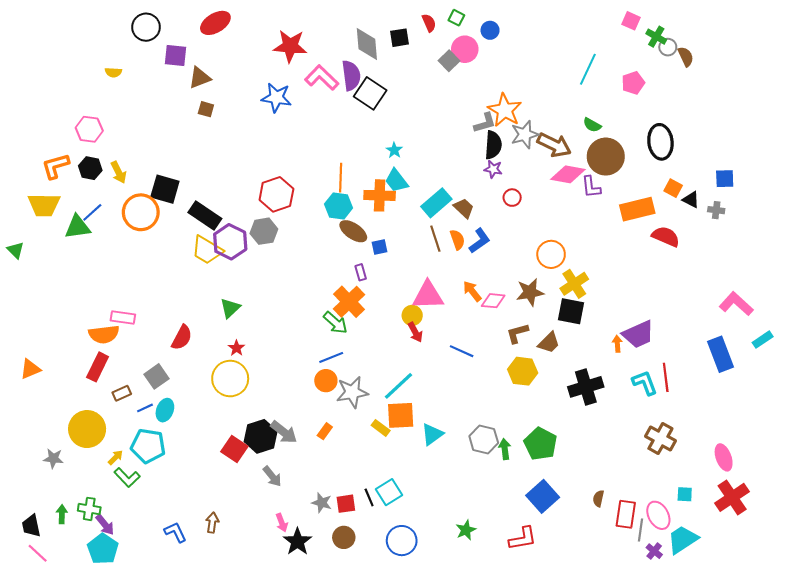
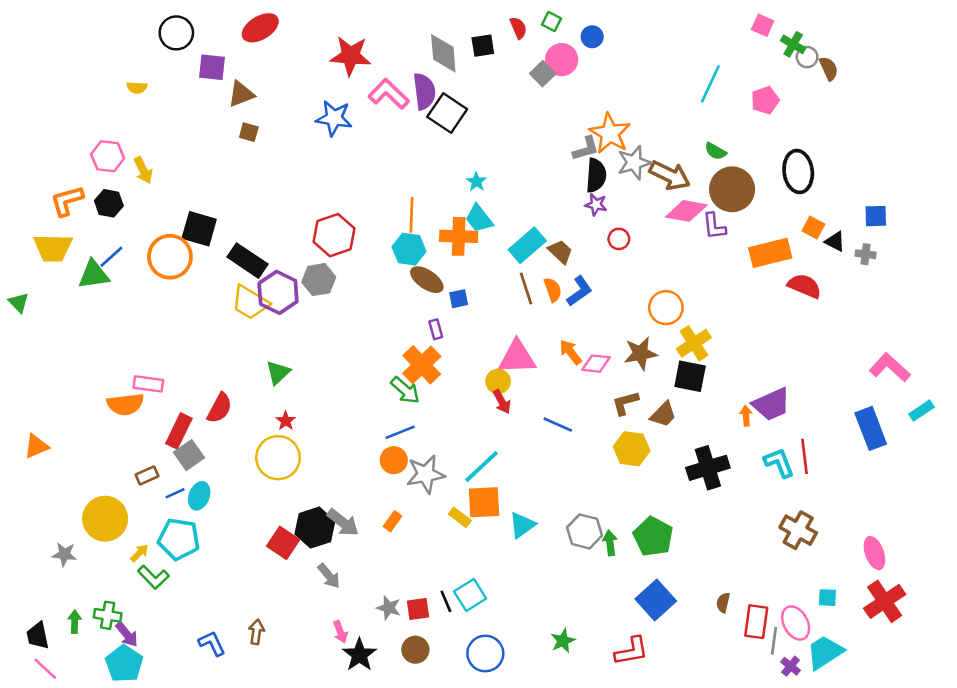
yellow arrow: (119, 172) -> (143, 170), moved
red rectangle: (98, 367) -> (179, 431), moved

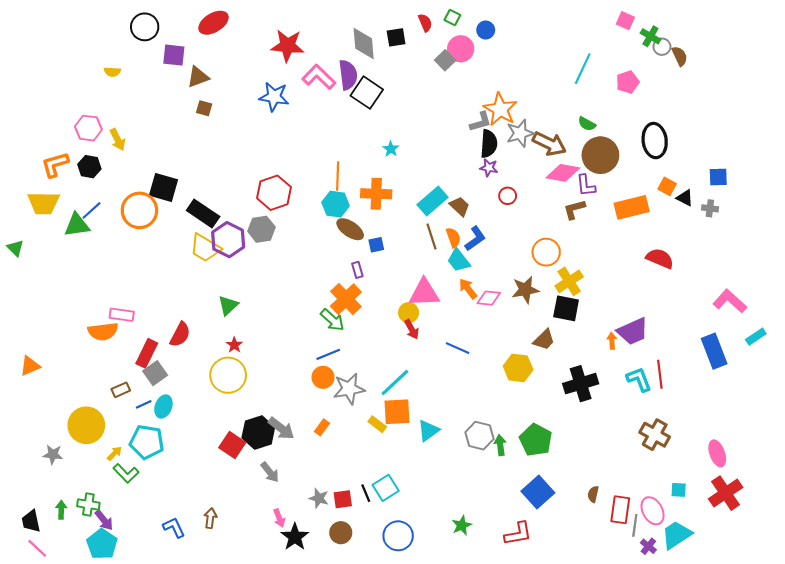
cyan trapezoid: (479, 219) -> (459, 260), moved
red semicircle: (805, 286) -> (660, 258), moved
brown L-shape: (625, 403) -> (574, 209), moved

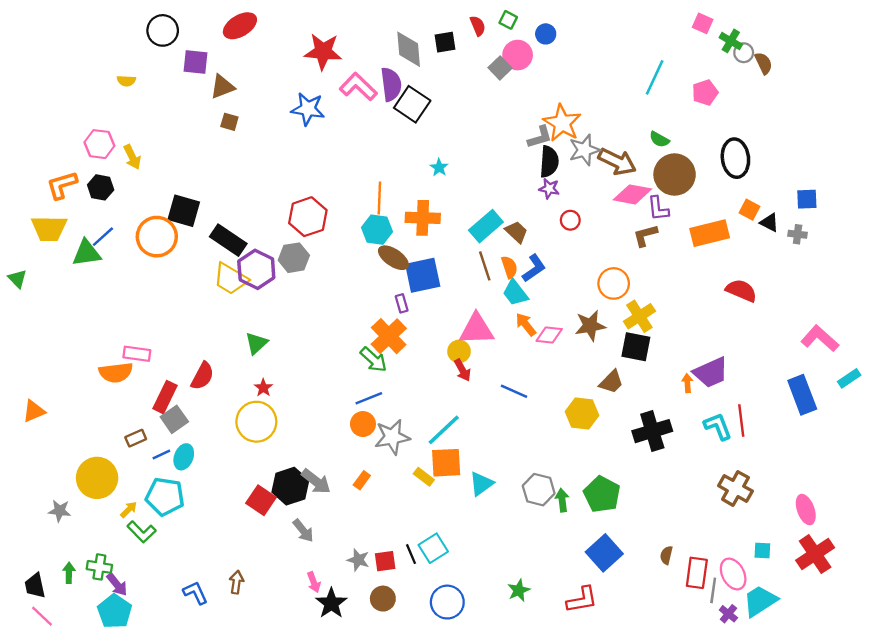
blue square: (376, 245) -> (423, 275), size x2.0

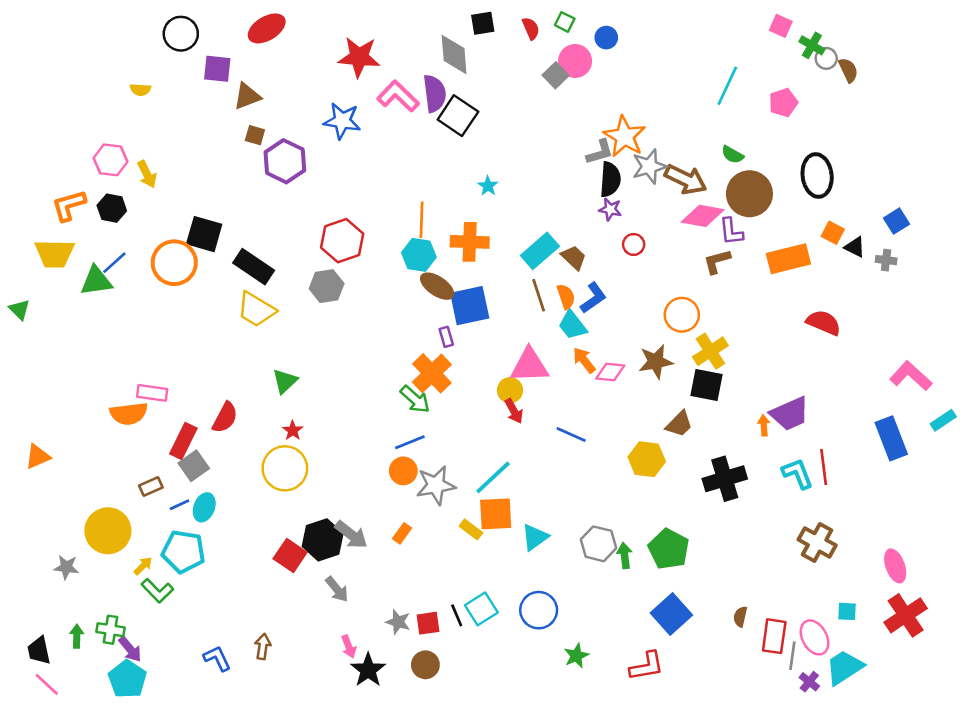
black square: (445, 42) -> (483, 23), moved
blue square: (807, 199) -> (896, 221), turned -30
purple hexagon: (256, 269) -> (285, 161), moved
blue circle: (447, 602) -> (539, 610), moved

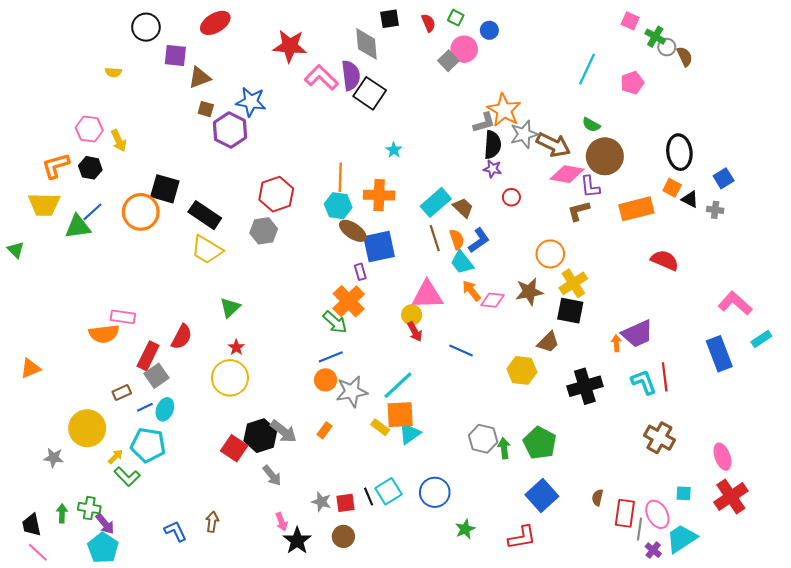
blue star: (342, 121) -> (251, 102), moved
black ellipse: (817, 176) -> (679, 152), moved
cyan triangle: (535, 537) -> (410, 434), moved

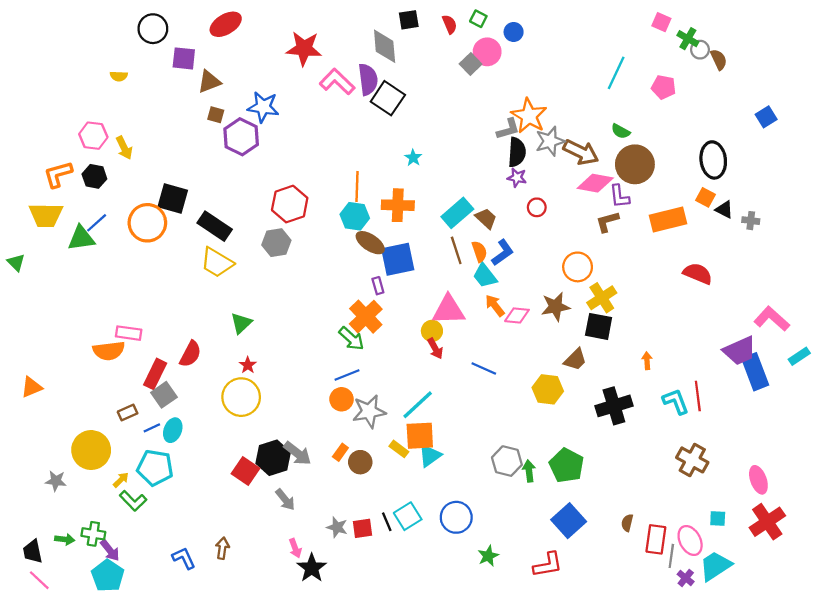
pink pentagon: (632, 83) -> (664, 87), turned 30
blue square: (724, 178) -> (766, 117), moved
purple trapezoid: (637, 334) -> (740, 351), moved
green arrow: (62, 513) -> (65, 539), turned 96
brown circle: (343, 536) -> (360, 462), moved

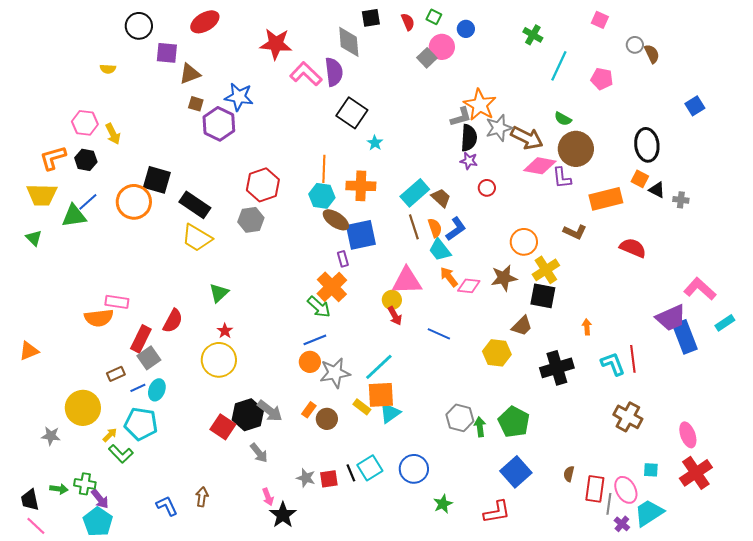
green cross: (688, 39) -> (533, 35), moved
black square: (388, 98) -> (352, 113), moved
brown L-shape: (607, 222) -> (575, 232), moved, turned -140
green triangle: (16, 263) -> (34, 238), moved

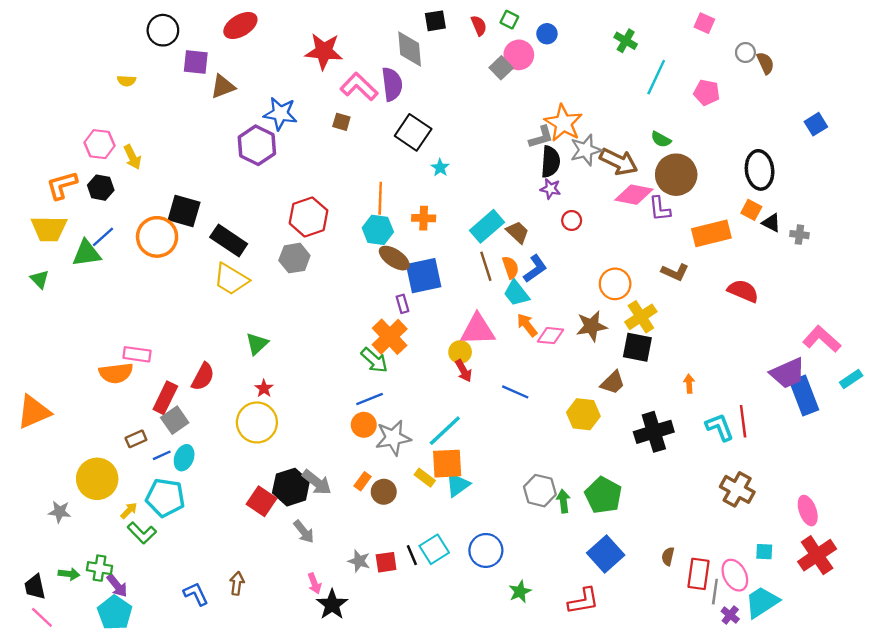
brown square: (196, 104) -> (341, 122), moved
orange cross: (361, 186) -> (424, 218), size x0.7
orange triangle: (29, 351) -> (34, 412), size x1.5

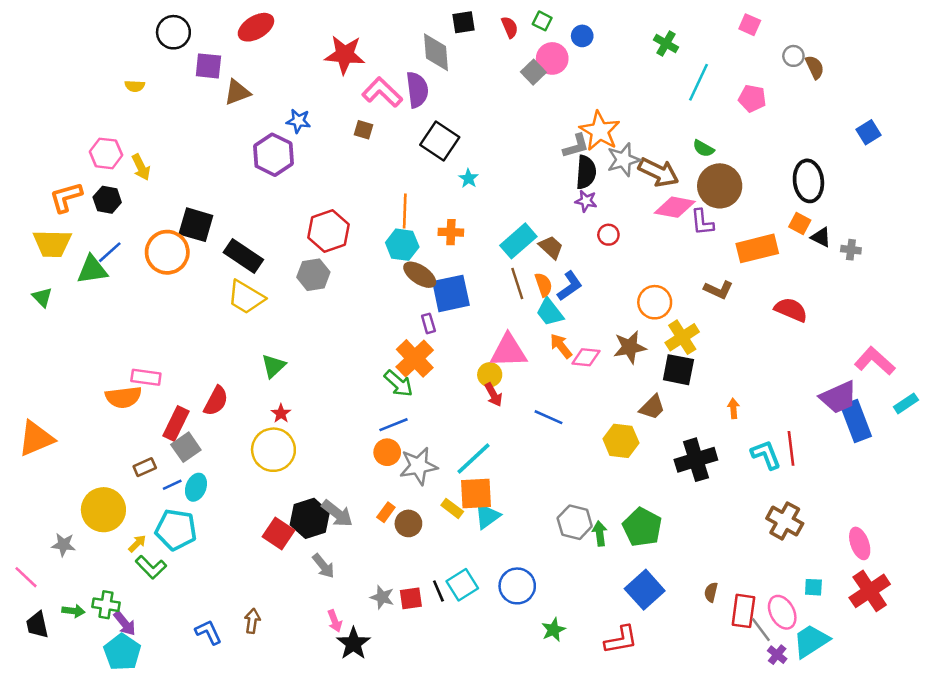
blue star: (280, 114) -> (298, 121), size x0.7
gray line: (715, 592) -> (761, 630), turned -45
pink line: (42, 617) -> (26, 577), moved

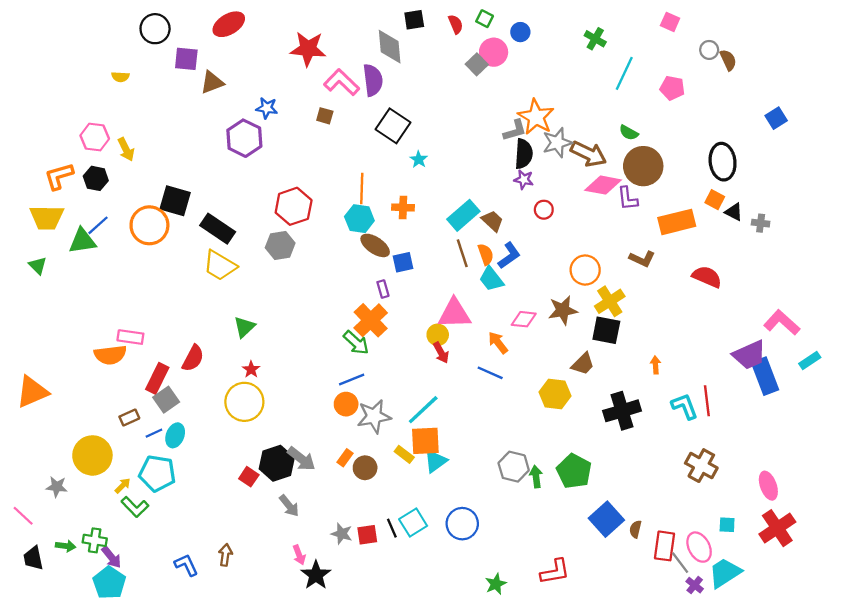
blue square: (451, 293) -> (403, 262), size x0.6
orange arrow: (561, 346) -> (498, 343), moved
red square: (278, 533) -> (249, 477), size x0.7
blue square: (645, 590) -> (606, 519), moved
green star: (553, 630) -> (496, 584), moved

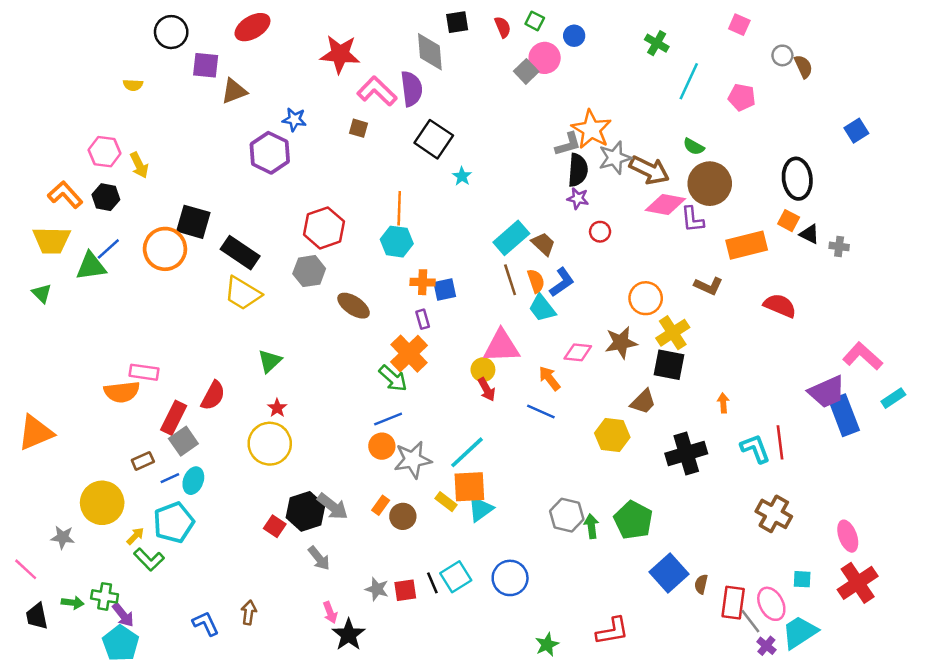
orange L-shape: (59, 176) -> (65, 195), turned 64
orange cross: (403, 207) -> (423, 282), moved
brown ellipse: (375, 245) -> (354, 306), moved
cyan pentagon: (157, 473) -> (174, 523), turned -30

